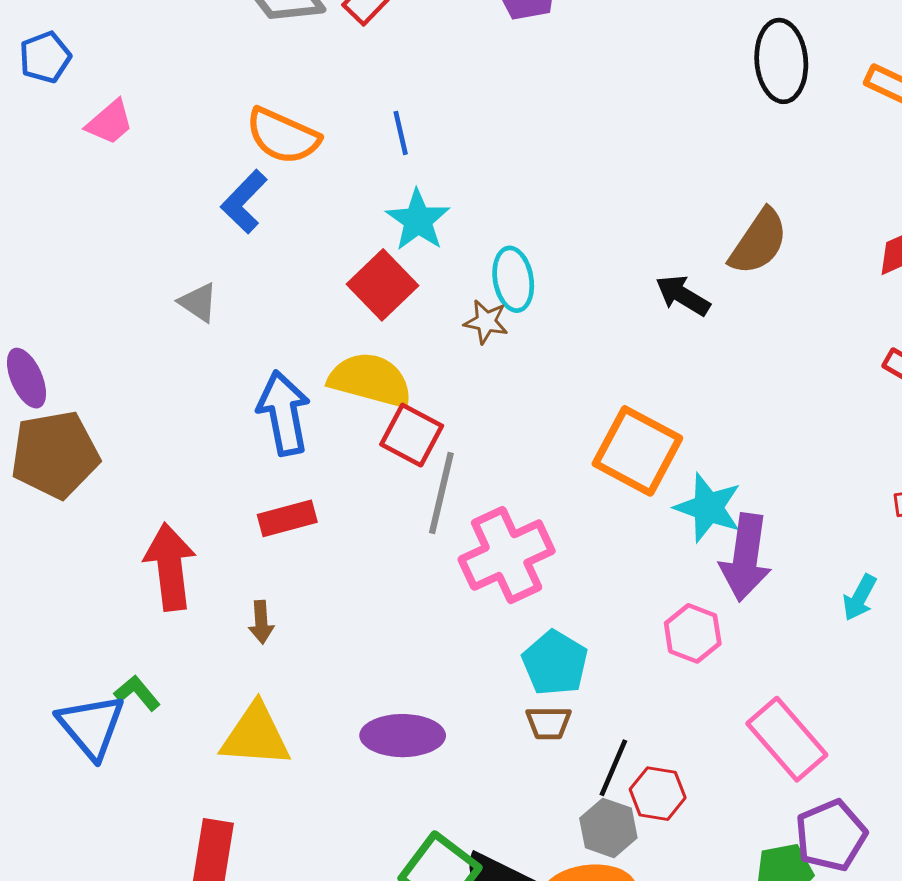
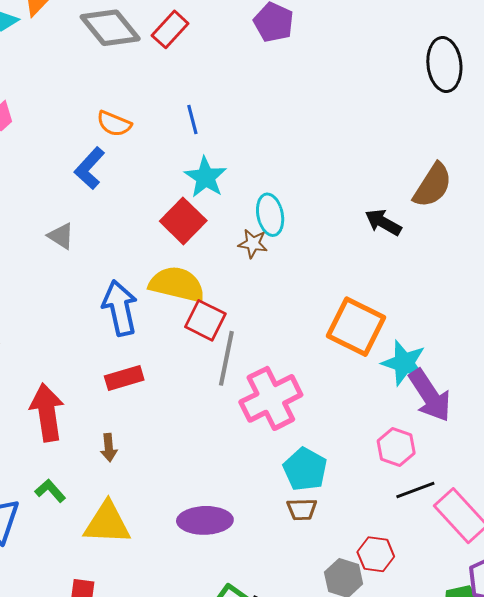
orange semicircle: (283, 136) -> (114, 124), size x0.7
purple arrow: (746, 557) -> (430, 395), turned -40
green L-shape: (137, 693) -> (50, 491), moved
black line: (613, 768) -> (415, 490), moved, turned 48

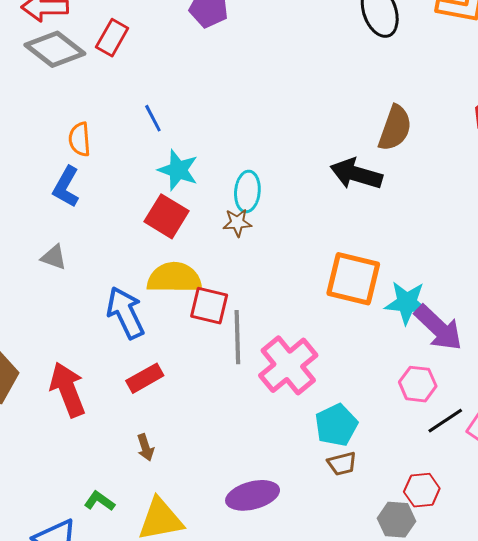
orange semicircle: (114, 124) -> (80, 139), turned 76
cyan ellipse: (270, 215) -> (247, 191), turned 30
black arrow: (383, 222) -> (356, 174), size x1.4
red arrow: (47, 412) -> (68, 390), moved
cyan pentagon: (305, 469) -> (336, 425), turned 30

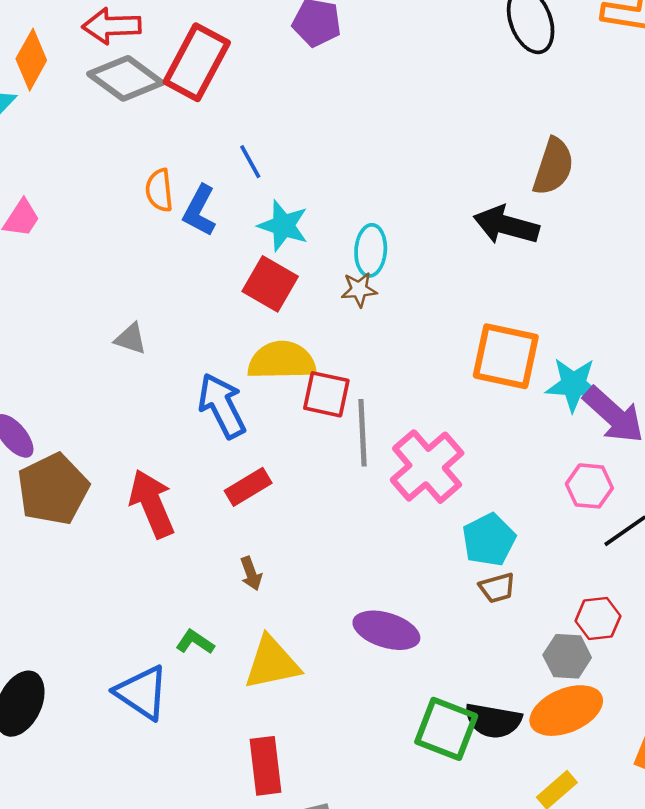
red rectangle: (112, 38) -> (197, 62), size x1.6
blue L-shape: (66, 187) -> (200, 211), moved
purple ellipse: (253, 495) -> (386, 630), turned 33

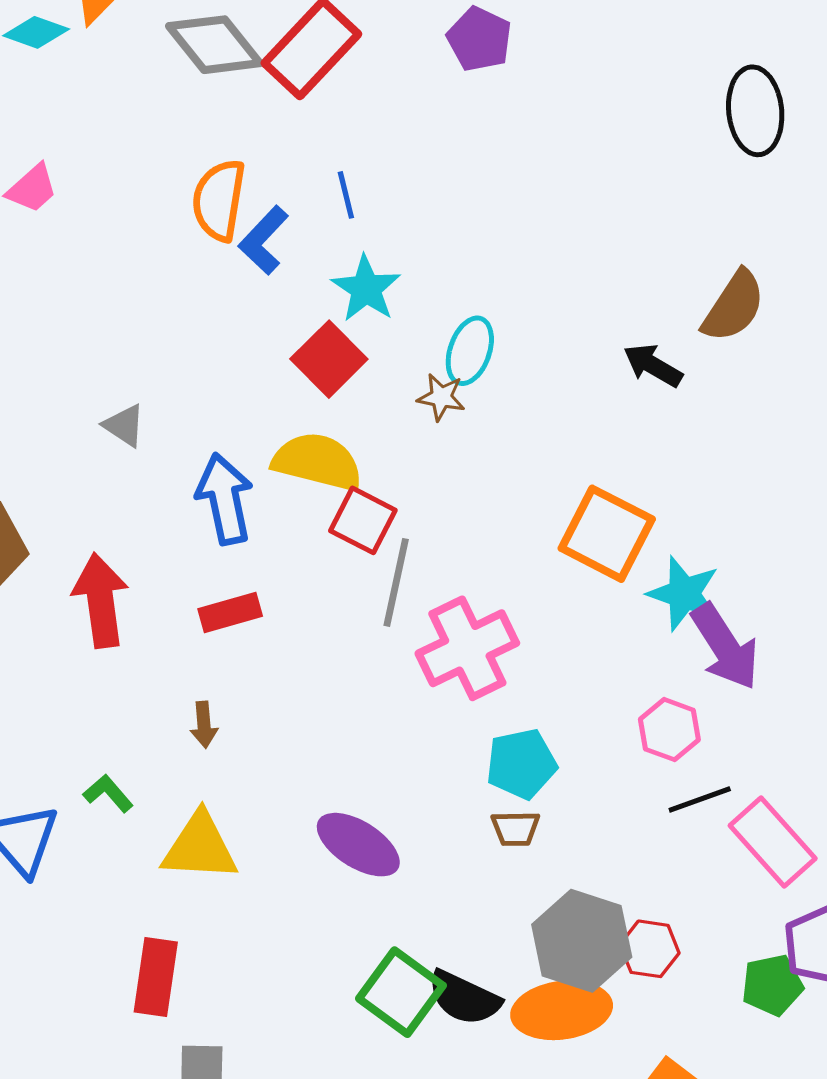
orange semicircle: (159, 190) -> (219, 200), size x1.4
black arrow: (506, 225) -> (653, 365), size x0.7
gray triangle: (131, 339) -> (124, 425), moved
red hexagon: (598, 619) -> (650, 949), moved
gray hexagon: (567, 656) -> (582, 941), size x1.6

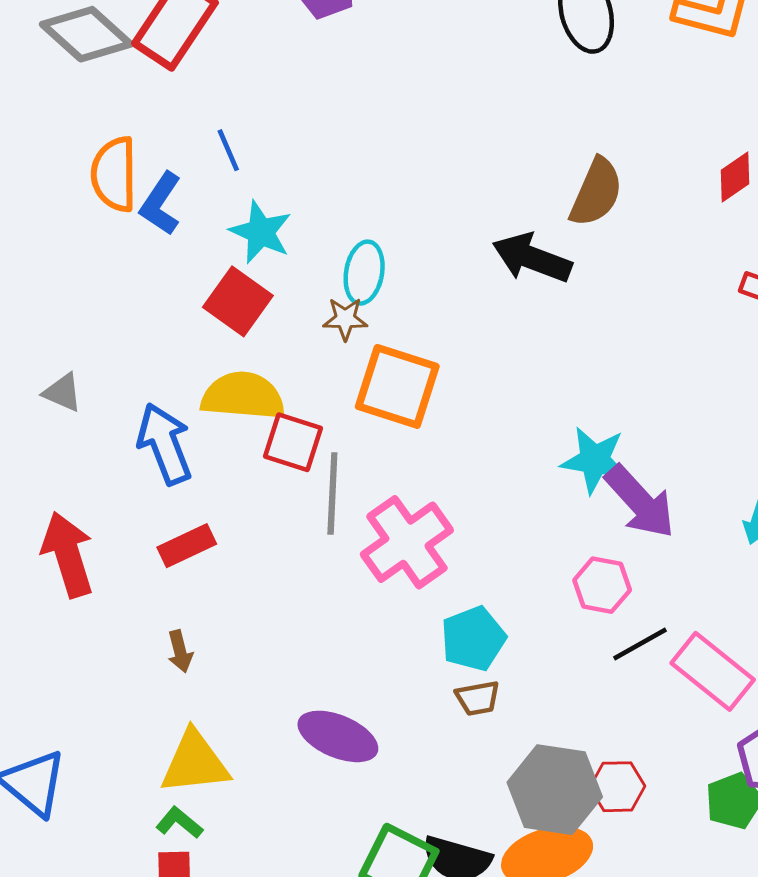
black arrow: (653, 365) -> (532, 258), size x1.4
orange square: (607, 534) -> (397, 386), moved
green L-shape: (108, 793) -> (179, 823), moved

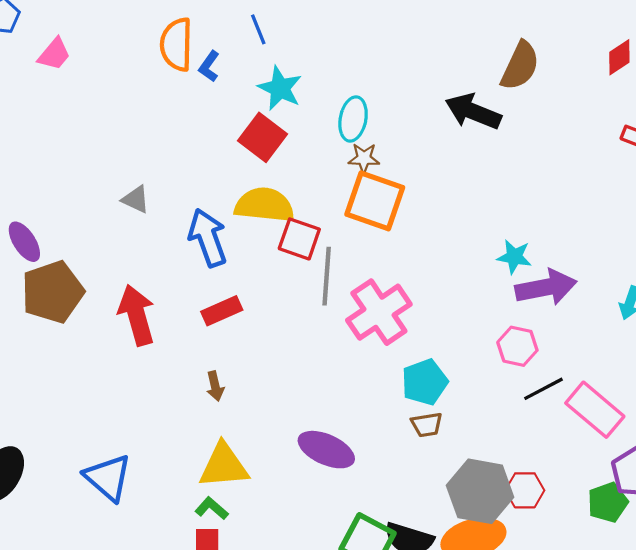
blue L-shape: (161, 204) -> (209, 66), size x0.7
brown star: (345, 319) -> (364, 158), moved
cyan star: (595, 460) -> (514, 257), size x0.7
purple arrow: (640, 502) -> (546, 287), turned -60

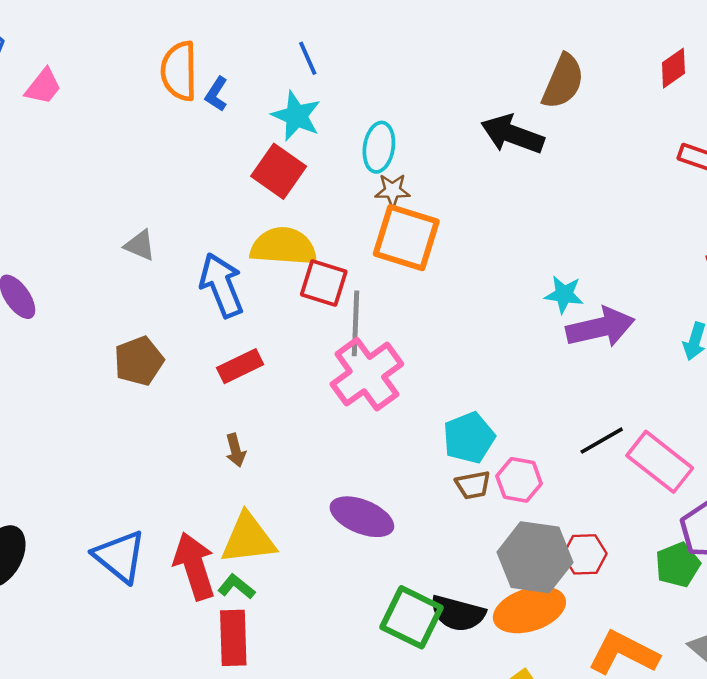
blue line: (258, 29) -> (308, 58), moved
brown pentagon: (53, 292) -> (139, 361), moved, size x0.7
pink cross: (379, 312) -> (367, 374), moved
red arrow: (137, 315) -> (194, 566), moved
pink hexagon: (517, 346) -> (519, 480), moved

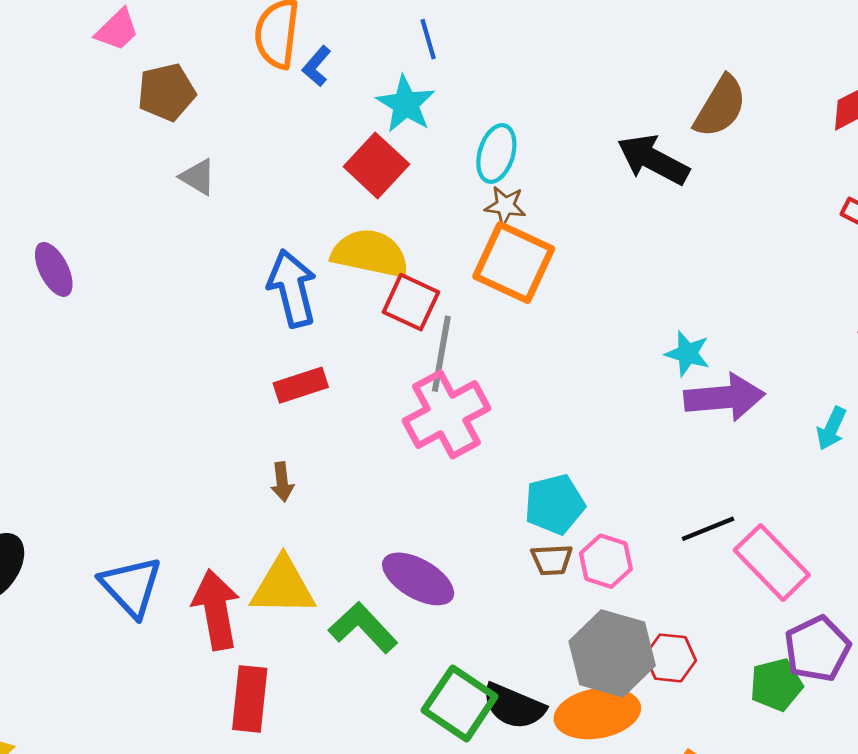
gray triangle: (140, 245) -> (198, 177), moved
brown pentagon: (139, 361) -> (166, 92), moved
green L-shape: (236, 587) -> (363, 628), moved, size x1.6

